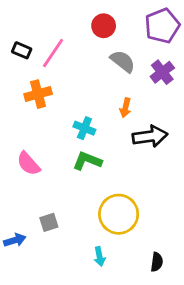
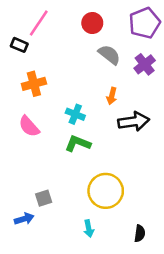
pink line: (53, 53) -> (39, 23), moved
pink semicircle: (28, 164) -> (29, 126), moved
blue arrow: (15, 240) -> (24, 219), moved

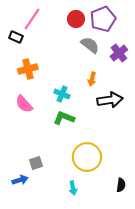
purple pentagon: (145, 23) -> (103, 19), moved
black semicircle: (140, 233) -> (121, 185), moved

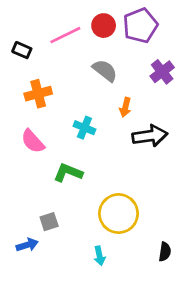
pink line: (32, 19) -> (65, 35), moved, turned 30
gray semicircle: (90, 45) -> (105, 70), moved
green L-shape: (64, 118) -> (68, 173), moved

